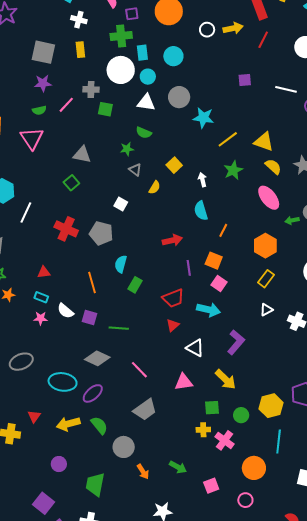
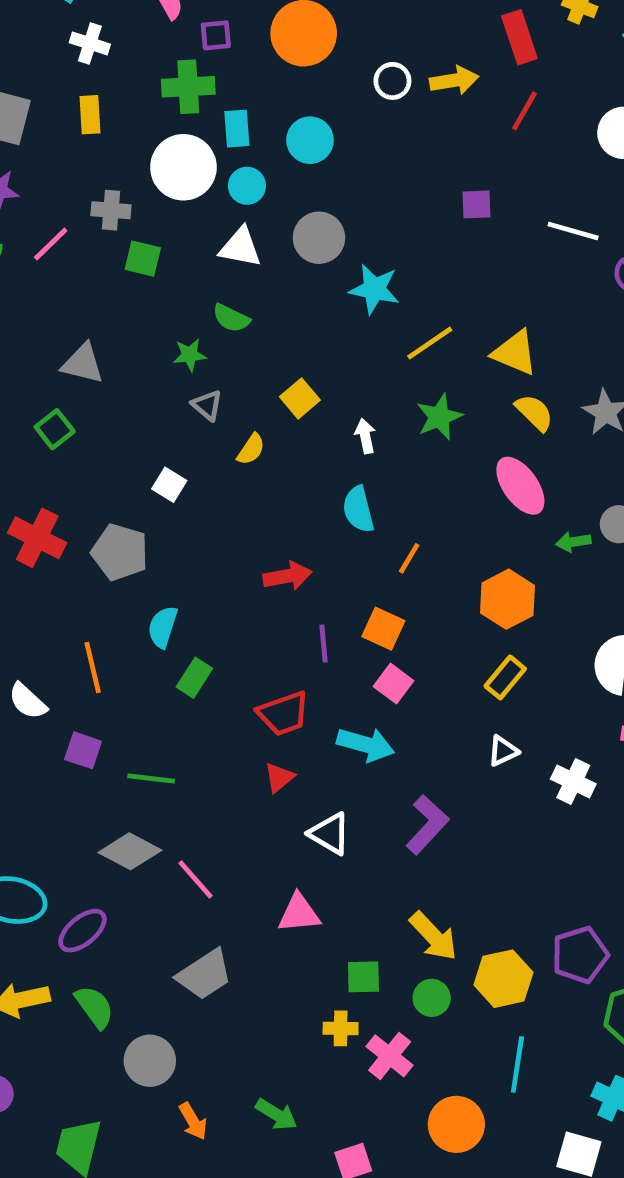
white semicircle: (65, 311) -> (28, 701), moved
gray diamond: (97, 358) -> (130, 851), moved
yellow arrow: (226, 379) -> (433, 936), moved

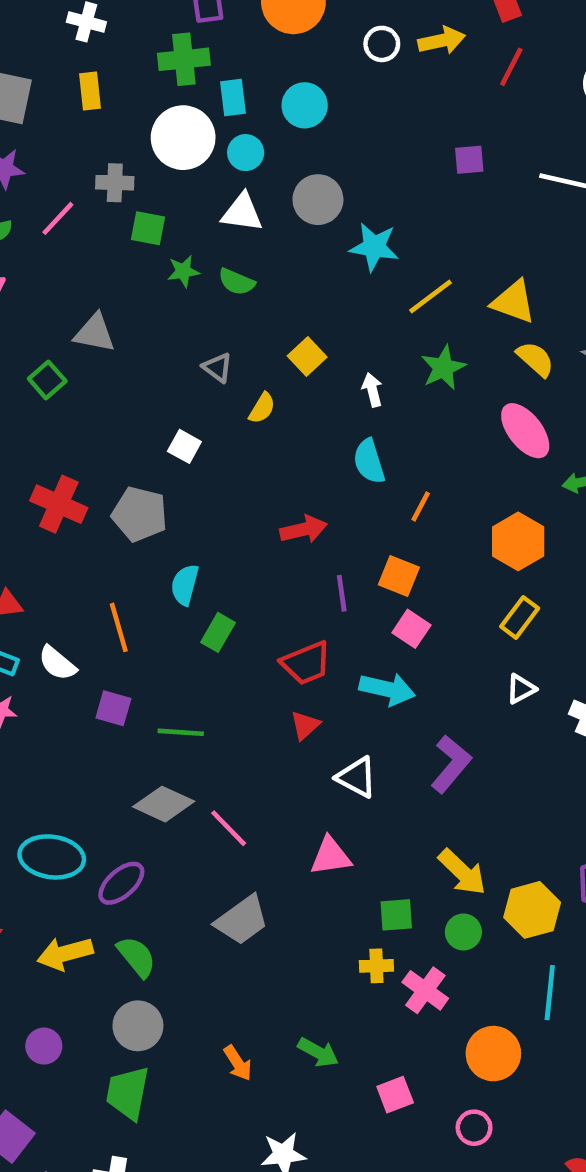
green star: (190, 355) -> (183, 271), moved
green square: (55, 429) -> (47, 380), moved
gray circle: (150, 1061) -> (138, 1026), moved

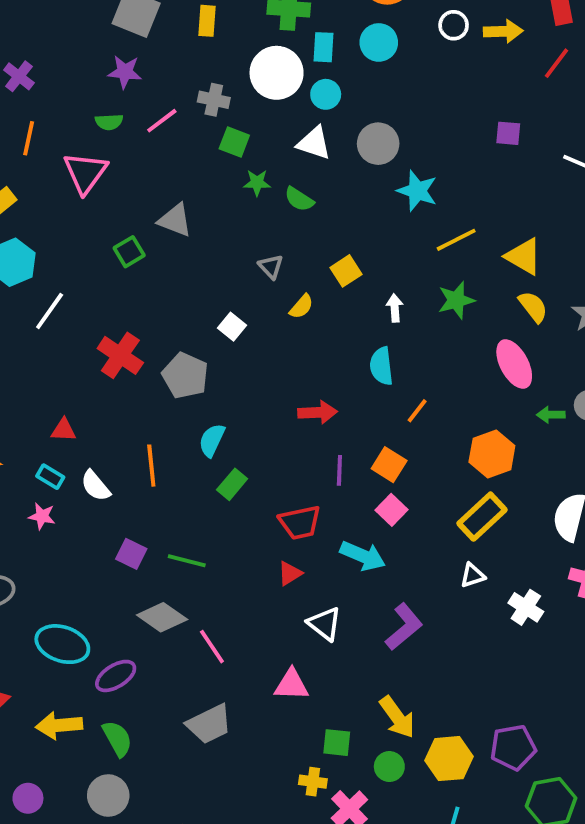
cyan circle: (305, 105) -> (379, 42), moved
yellow rectangle: (520, 617) -> (482, 517), size x1.4
purple square: (113, 708) -> (131, 554), moved

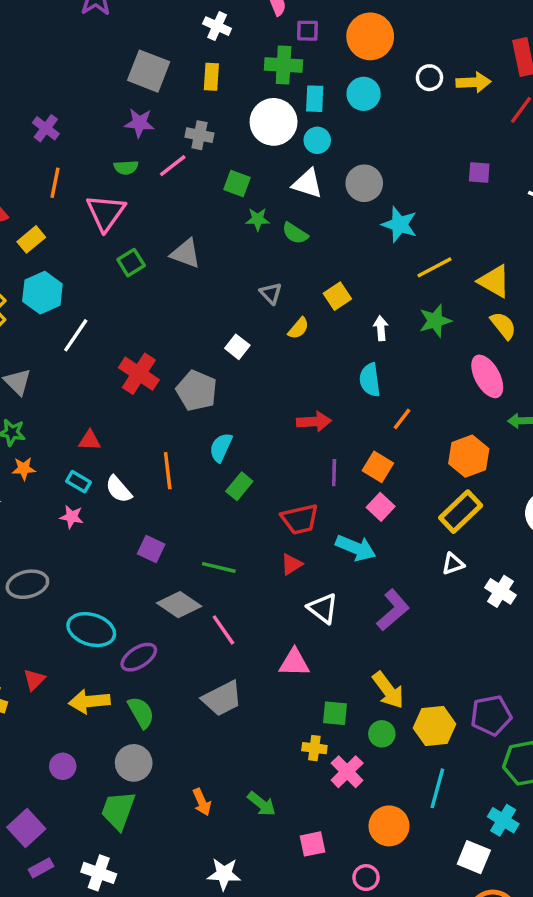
gray cross: (214, 100) -> (199, 135), moved
green square: (129, 252) -> (131, 263), moved
green line: (187, 561) -> (219, 567), moved

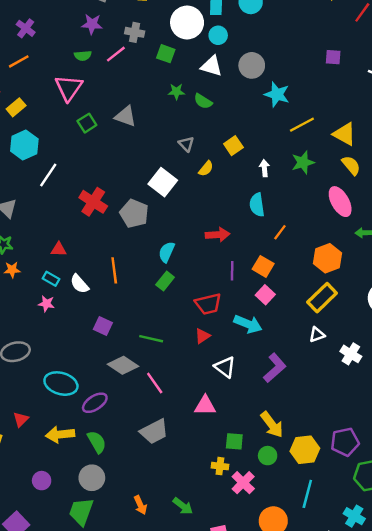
orange line: (55, 183) -> (19, 61), moved, turned 50
green square: (237, 184) -> (166, 54), moved
white square: (237, 347) -> (163, 182), size x1.6
cyan semicircle: (221, 447) -> (167, 252), moved

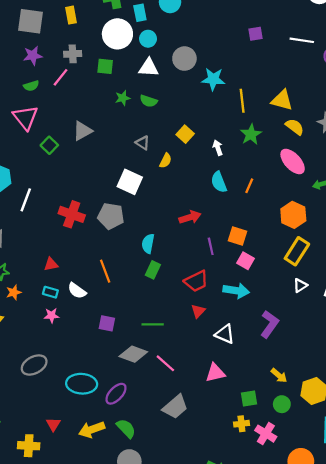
gray triangle: (126, 116) -> (82, 131), turned -35
yellow line: (302, 125) -> (242, 101), turned -55
orange line: (280, 232) -> (249, 186), moved
yellow arrow: (272, 425) -> (279, 376), size x0.7

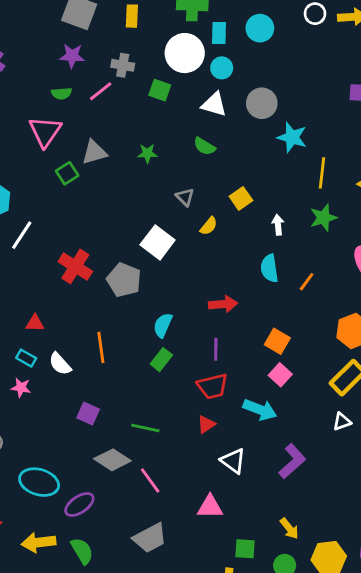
green star: (123, 98) -> (147, 153), moved
gray triangle: (82, 131) -> (94, 152), moved
purple line: (211, 246) -> (216, 349), moved

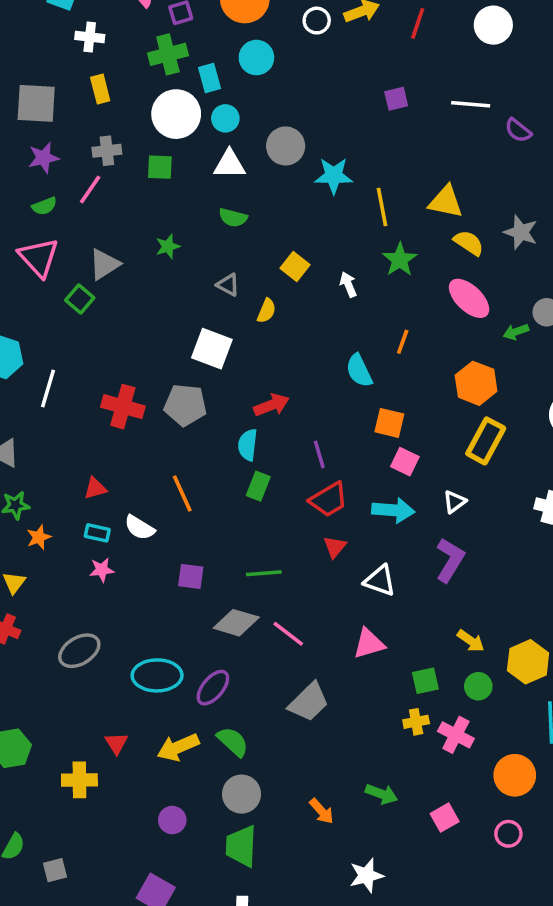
cyan semicircle: (269, 268) -> (359, 371), moved
red arrow: (223, 304) -> (272, 405), moved
white triangle: (342, 422) -> (455, 502), moved

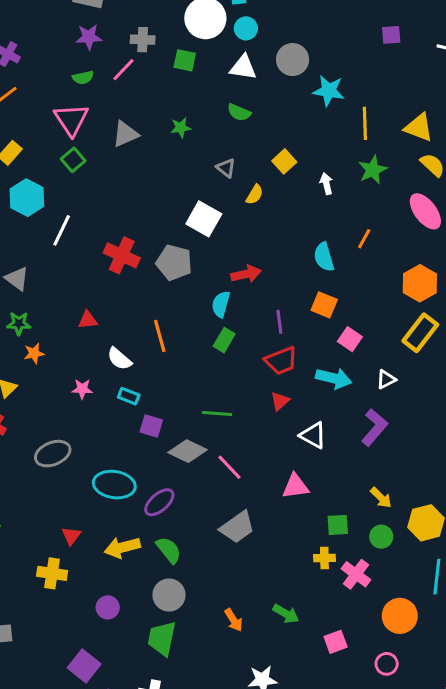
green square: (80, 299) -> (73, 160), moved
orange square: (389, 423) -> (324, 305), moved
cyan rectangle: (97, 533) -> (129, 396), moved
purple square: (191, 576) -> (151, 426), moved
yellow cross: (79, 780) -> (52, 573), moved

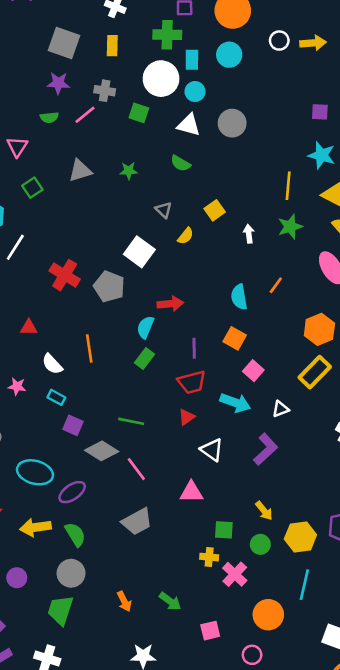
cyan star: (329, 91) -> (322, 155), moved
pink triangle: (71, 119) -> (17, 147), moved, size x0.7

